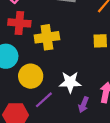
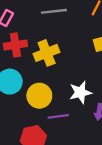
purple line: (44, 100) -> (58, 116), turned 48

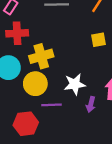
yellow cross: (47, 53) -> (41, 56), moved

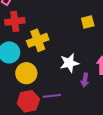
yellow circle: (35, 84) -> (26, 73), moved
purple line: (51, 105) -> (52, 96), moved

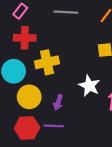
white star: (69, 63) -> (89, 86), moved, turned 30
purple arrow: (85, 80) -> (58, 102), moved

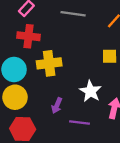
yellow circle: (29, 97) -> (15, 97), moved
purple line: (54, 126) -> (80, 123), moved

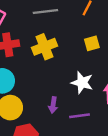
yellow cross: (49, 63) -> (44, 47), moved

